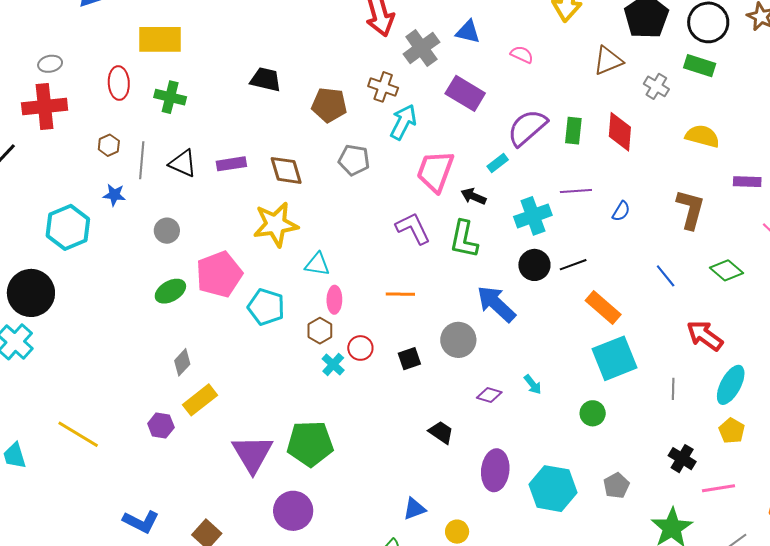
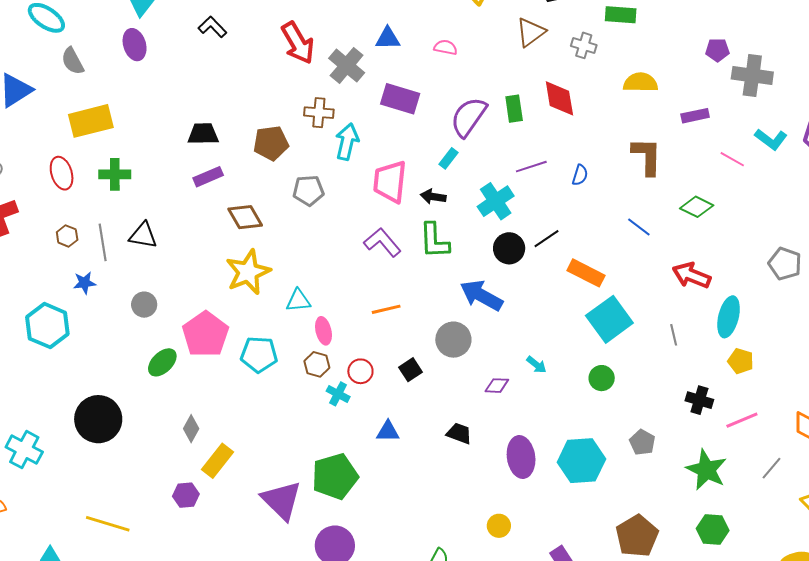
purple rectangle: (231, 164) -> (208, 177), moved
black circle: (31, 293) -> (98, 419), moved
blue triangle: (414, 509) -> (388, 431), moved, turned 35

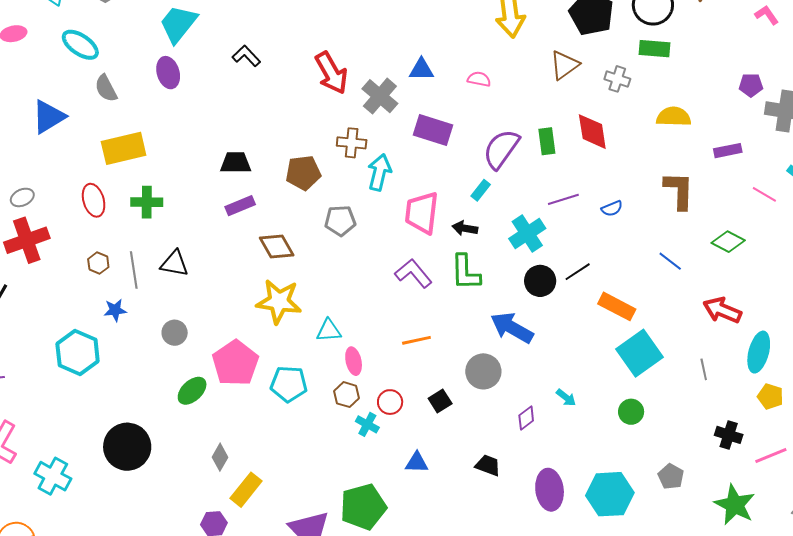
blue semicircle: (580, 175) -> (612, 209), turned 50
yellow star: (248, 272) -> (279, 301), turned 30
purple diamond: (497, 386) -> (526, 418), turned -40

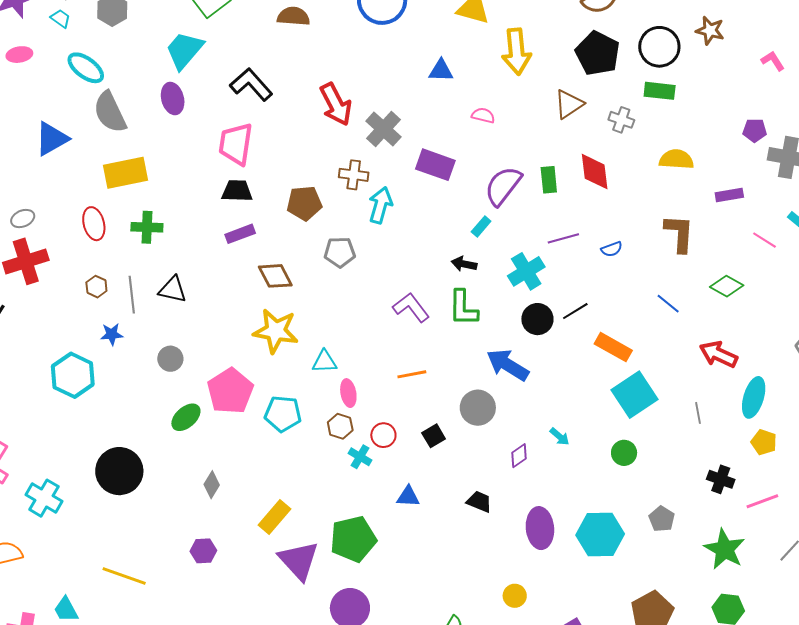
black L-shape: (246, 56) -> (251, 84), size x1.5
blue triangle: (421, 70) -> (441, 71), moved
gray semicircle: (106, 88) -> (110, 112), size x1.5
pink trapezoid: (422, 213) -> (236, 144), moved
yellow rectangle: (246, 490) -> (275, 517), moved

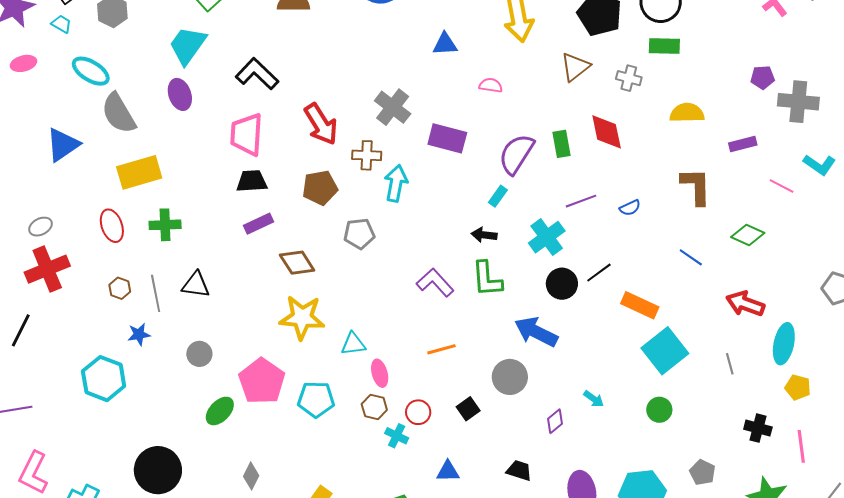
red arrow: (336, 104) -> (321, 124), moved
pink line: (762, 501) -> (801, 446), turned -72

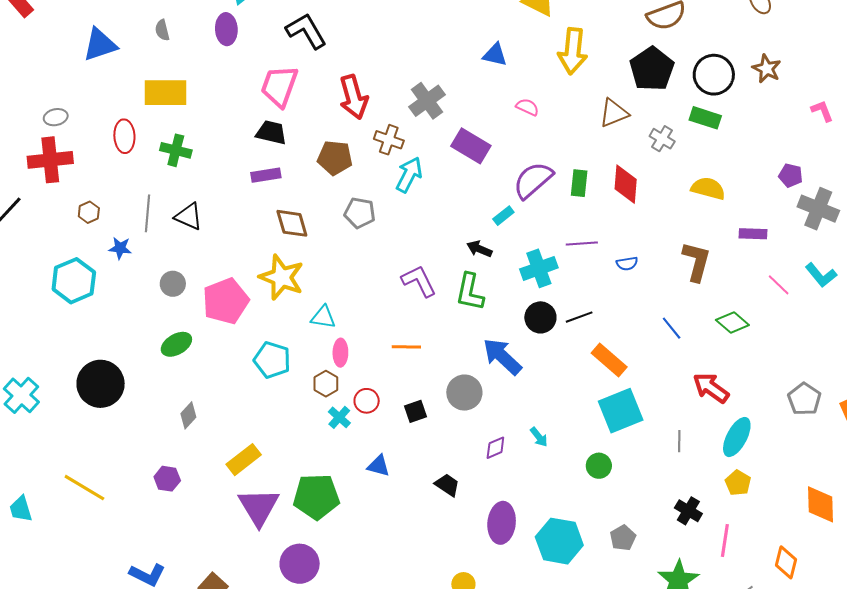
gray semicircle: (119, 113) -> (162, 30), size x0.5
brown hexagon: (120, 288) -> (89, 212), moved
pink pentagon: (262, 381) -> (226, 301), moved

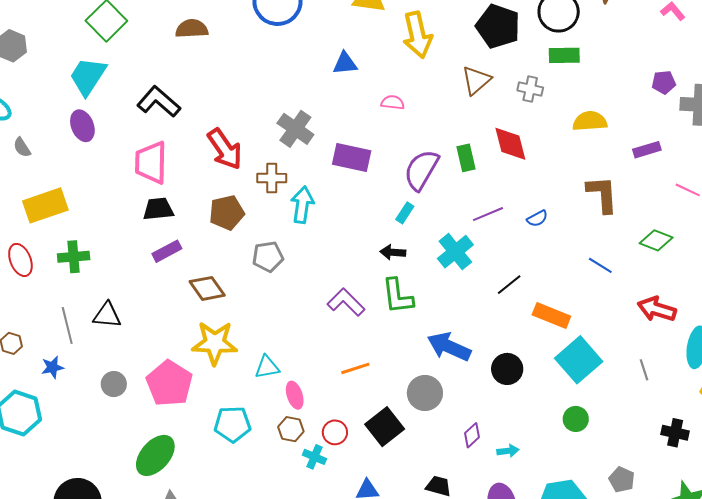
black circle: (540, 317) -> (507, 369), moved
green ellipse: (176, 344) -> (155, 455), moved, size x1.4
black square: (415, 411) -> (385, 427), size x1.6
cyan arrow: (539, 437) -> (508, 451), moved, turned -40

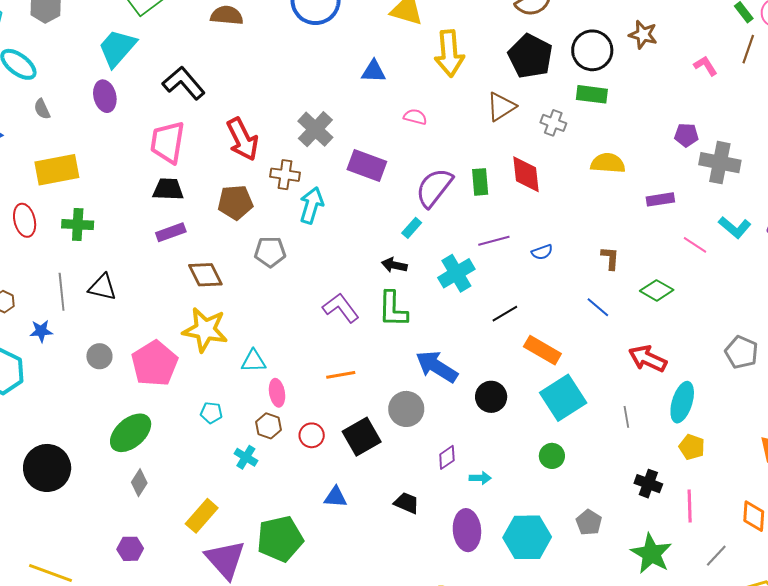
brown L-shape: (602, 194) -> (610, 258), moved, size x0.6
cyan pentagon: (232, 424) -> (211, 413), size x0.6
cyan cross: (314, 457) -> (246, 457), moved

